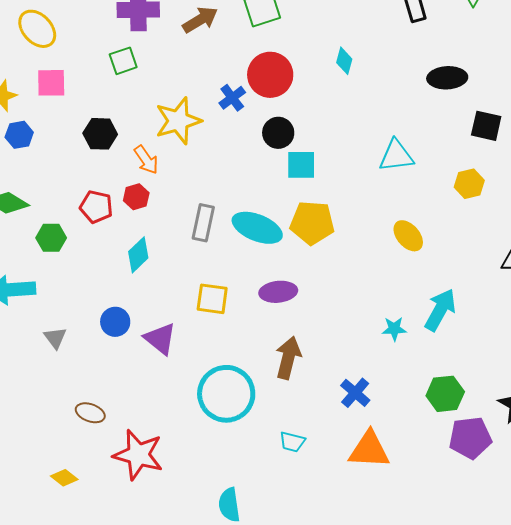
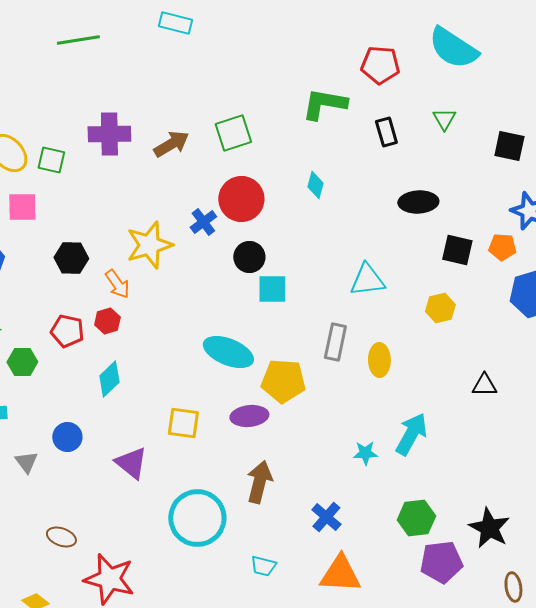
green square: (123, 61) -> (51, 160), moved, turned 32
gray rectangle: (203, 223) -> (335, 342), moved
yellow pentagon: (312, 223) -> (283, 381), moved
yellow ellipse: (408, 236) -> (379, 360), turned 40
blue circle: (115, 322) -> (67, 437), moved

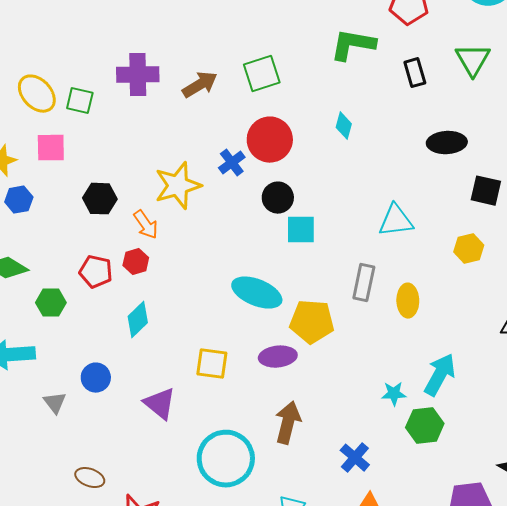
green triangle: (444, 119) -> (473, 60), size x1.5
green hexagon: (416, 518) -> (425, 426), moved

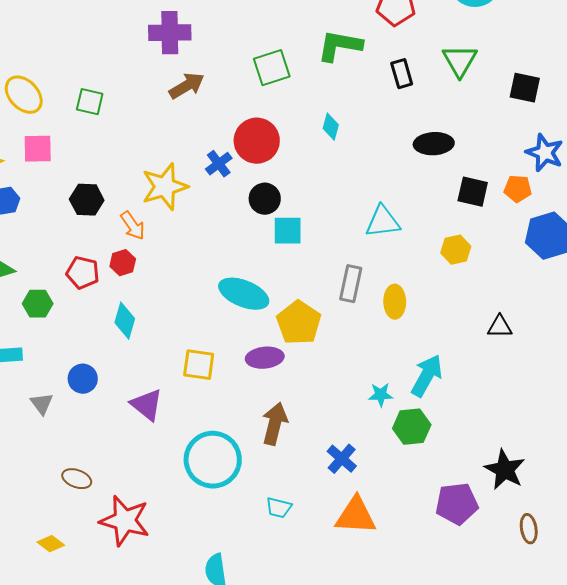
green square: (262, 74) -> (272, 68), moved
purple cross: (138, 75) -> (170, 33), moved
green square: (80, 101) -> (90, 102), moved
cyan diamond: (138, 320) -> (125, 321), turned -30
yellow pentagon: (312, 322) -> (299, 323), turned 30

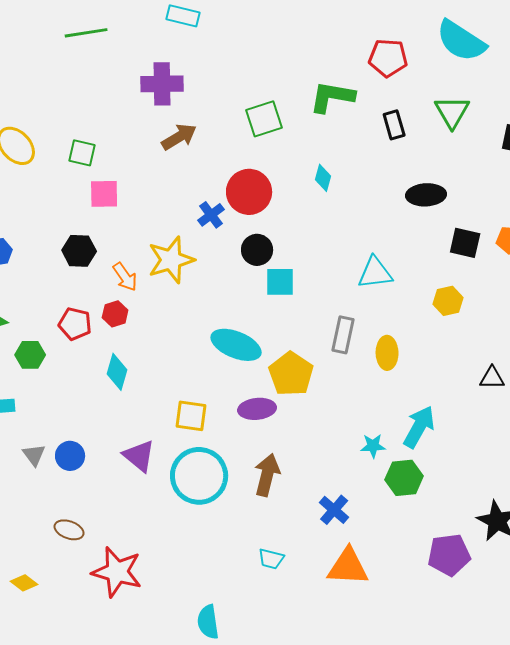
pink square: (38, 149) -> (104, 194), moved
yellow star: (165, 187) -> (171, 260), moved
blue circle: (83, 379) -> (70, 456), moved
cyan circle: (213, 460) -> (199, 476), moved
yellow diamond: (51, 544) -> (24, 583), moved

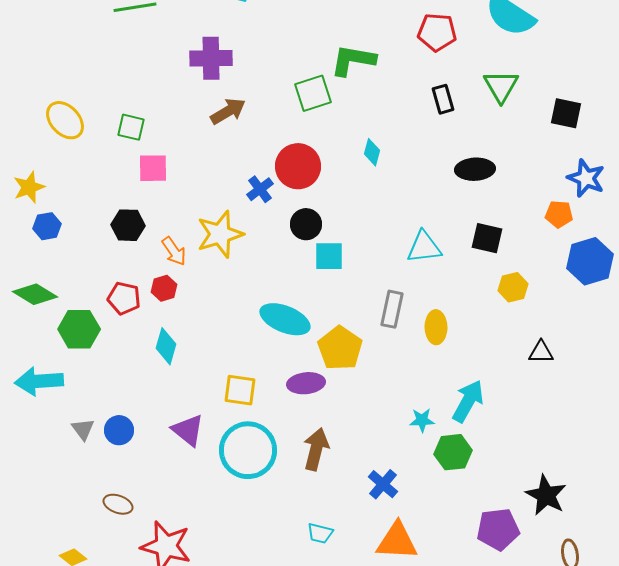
green L-shape: (332, 97) -> (353, 60), moved
black square: (465, 243) -> (487, 238), moved
yellow hexagon: (448, 301) -> (513, 287), moved
green hexagon: (30, 355) -> (79, 329), size x1.4

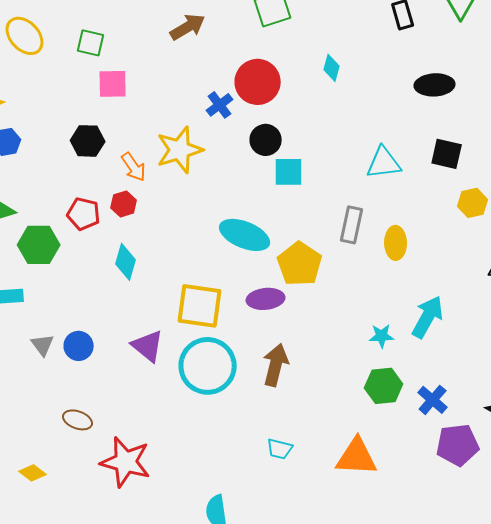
yellow square: (240, 390) -> (200, 306), size x1.4
green hexagon: (453, 452) -> (384, 386), moved
blue cross: (383, 484) -> (433, 400), moved

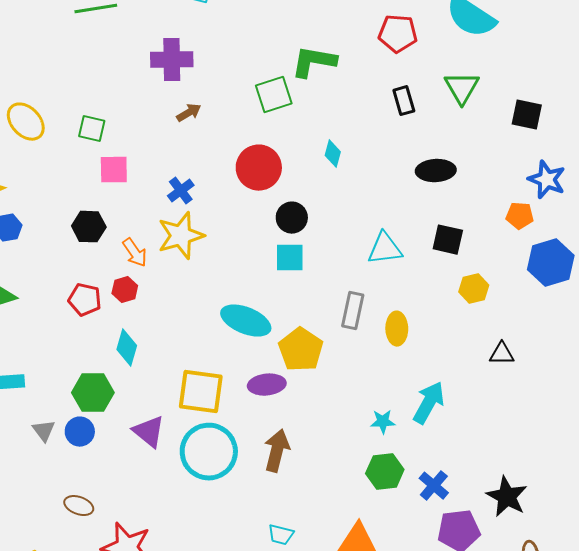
brown arrow: (188, 27) -> (189, 113), size x0.7
blue cross: (220, 105) -> (181, 191), moved
black circle: (266, 140) -> (292, 218), moved
green hexagon: (39, 245) -> (93, 393), moved

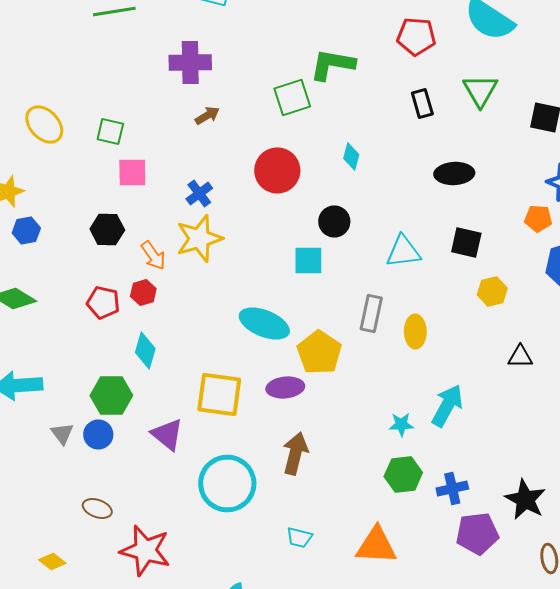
black circle: (292, 218) -> (334, 222), moved
cyan circle: (209, 452) -> (227, 484), moved
blue cross: (434, 486) -> (452, 488), turned 36

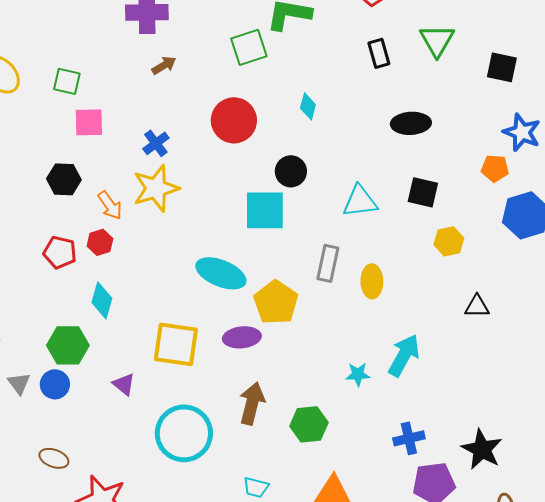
cyan square: (308, 260) -> (265, 210), size x1.4
purple triangle: (167, 434) -> (124, 384), size x0.7
green hexagon: (403, 474) -> (309, 424), moved

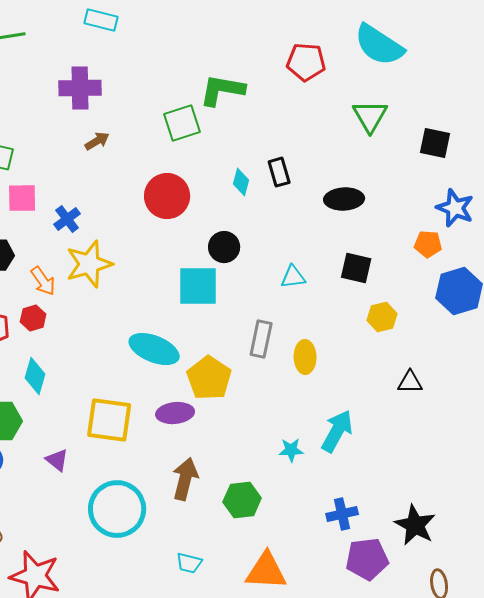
black rectangle: (379, 53) -> (279, 172), moved
blue cross: (156, 143) -> (67, 219), moved
cyan triangle: (360, 201) -> (293, 277), size x0.7

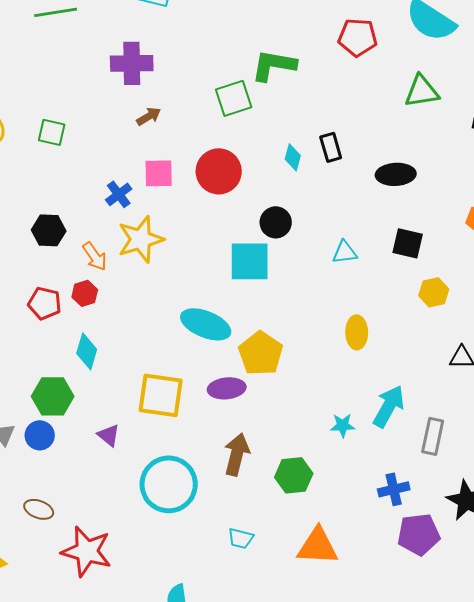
green triangle: (370, 116) -> (422, 91), turned 51
pink square: (22, 198) -> (159, 173), moved
gray rectangle: (261, 339) -> (433, 436), moved

